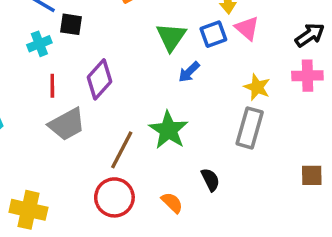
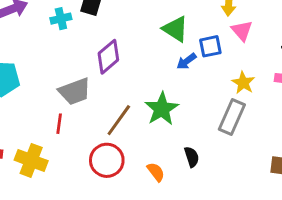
blue square: (213, 34) -> (210, 46), moved
green triangle: (171, 37) -> (175, 29), turned -40
red line: (52, 86) -> (59, 124), moved

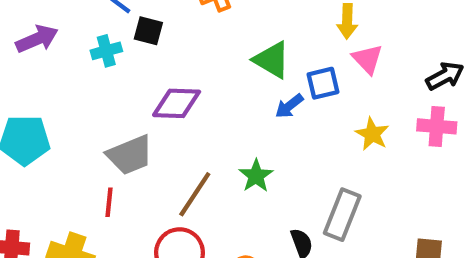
purple diamond: (108, 57) -> (177, 103), turned 44
green star: (162, 109) -> (256, 176), size x0.7
gray rectangle: (232, 117) -> (342, 215), moved

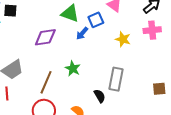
purple diamond: (177, 103) -> (45, 37), moved

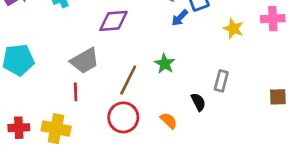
purple diamond: (45, 37) -> (113, 21), moved
gray rectangle: (116, 79) -> (221, 81), size x0.7

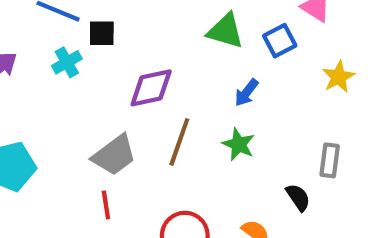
blue arrow: (180, 18) -> (247, 93), moved
yellow star: (233, 28) -> (338, 77), turned 30
brown line: (128, 80) -> (179, 142), moved

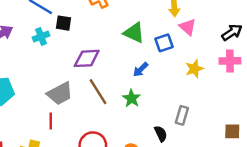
brown line: (179, 142) -> (98, 92), turned -60

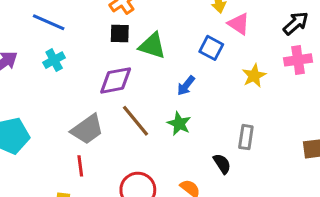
black square: (63, 23) -> (120, 33), moved
green triangle: (134, 33) -> (152, 46), moved
blue square: (164, 43) -> (211, 48), turned -36

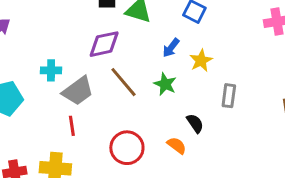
cyan cross: (54, 60) -> (51, 70), moved, turned 30
yellow star: (254, 76) -> (201, 61), moved
black semicircle: (222, 164) -> (195, 123), moved

